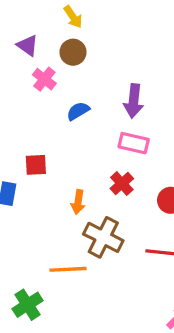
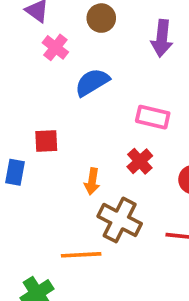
brown circle: (73, 52) -> (101, 18), moved
purple arrow: (134, 101) -> (162, 38), moved
blue semicircle: (78, 111) -> (92, 82), size x1.4

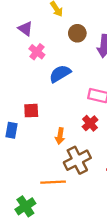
brown circle: (101, 18) -> (77, 33), moved
brown cross: (120, 220) -> (77, 160), turned 36

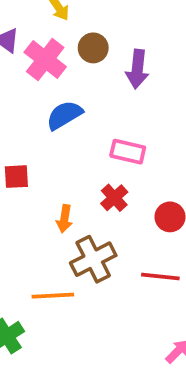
pink cross: (37, 52) -> (45, 59), moved, size x1.5

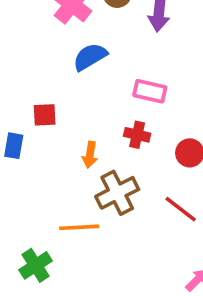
red cross: (114, 198) -> (137, 135), turned -35
red line: (160, 276) -> (181, 209), turned 32

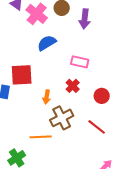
red square: (45, 115) -> (22, 75), size x1.6
red cross: (137, 135) -> (73, 86), turned 32

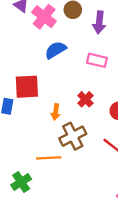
pink rectangle: (80, 62) -> (97, 60), moved

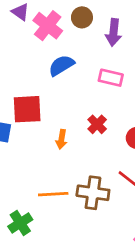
brown cross: (73, 136) -> (93, 193), moved, turned 35

